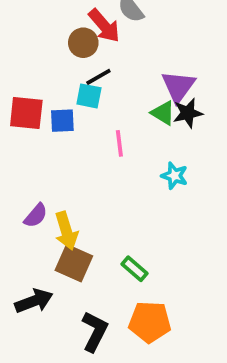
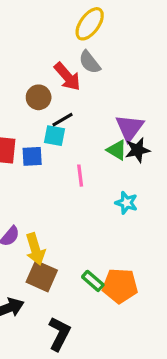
brown circle: (83, 43) -> (39, 97), moved
orange pentagon: (150, 322) -> (120, 286), moved

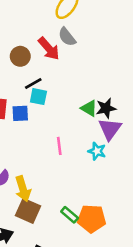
brown circle: (39, 97) -> (20, 56), moved
black line: (63, 120) -> (33, 84), moved
purple triangle: (130, 128) -> (110, 129), moved
pink line: (80, 176) -> (59, 146), moved

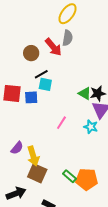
gray semicircle: (67, 37) -> (68, 38), turned -133
pink line: (59, 146) -> (61, 123), turned 40

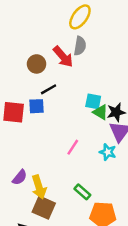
cyan square: (45, 84) -> (93, 101), moved
blue square: (31, 97) -> (37, 106), moved
green rectangle: (70, 176) -> (82, 192), moved

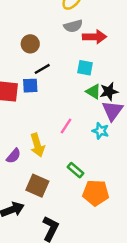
gray semicircle: (80, 46) -> (73, 26), turned 66
red arrow: (63, 57) -> (95, 37), moved, turned -50
cyan square: (93, 101) -> (85, 68), moved
yellow arrow: (39, 187) -> (37, 145), moved

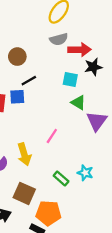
black star: (109, 92) -> (93, 67), moved
cyan star: (101, 131) -> (85, 173), moved
orange pentagon: (96, 193) -> (48, 213), moved

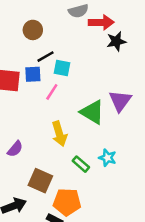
cyan square: (70, 80) -> (62, 68), moved
green triangle: (78, 103) -> (92, 112), moved, size x1.5
pink line: (52, 136) -> (52, 92), moved
yellow arrow: (24, 154) -> (59, 134), moved

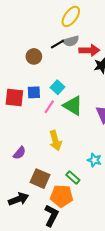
black line: (45, 57) -> (57, 44), moved
cyan square: (62, 68) -> (57, 87), turned 32
green triangle: (92, 112) -> (73, 106), moved
green rectangle: (81, 164) -> (73, 178), moved

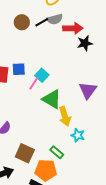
brown circle: (34, 56) -> (22, 22), moved
cyan square: (57, 87) -> (42, 75), moved
green triangle: (73, 106) -> (52, 99), moved
yellow arrow: (55, 141) -> (65, 116), moved

